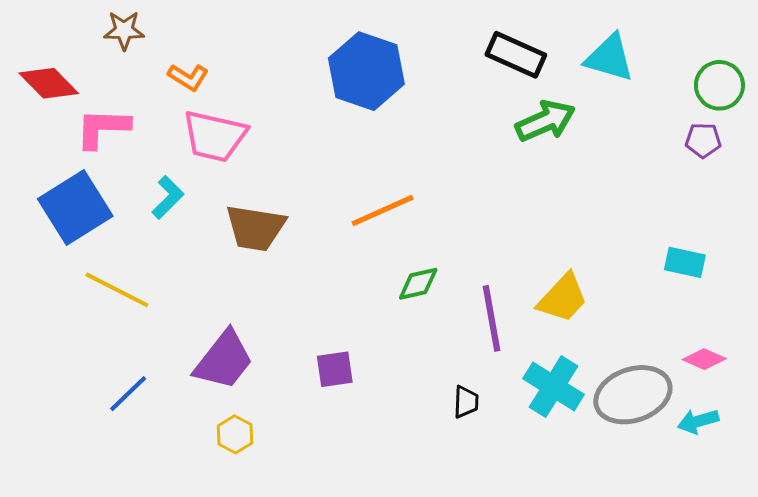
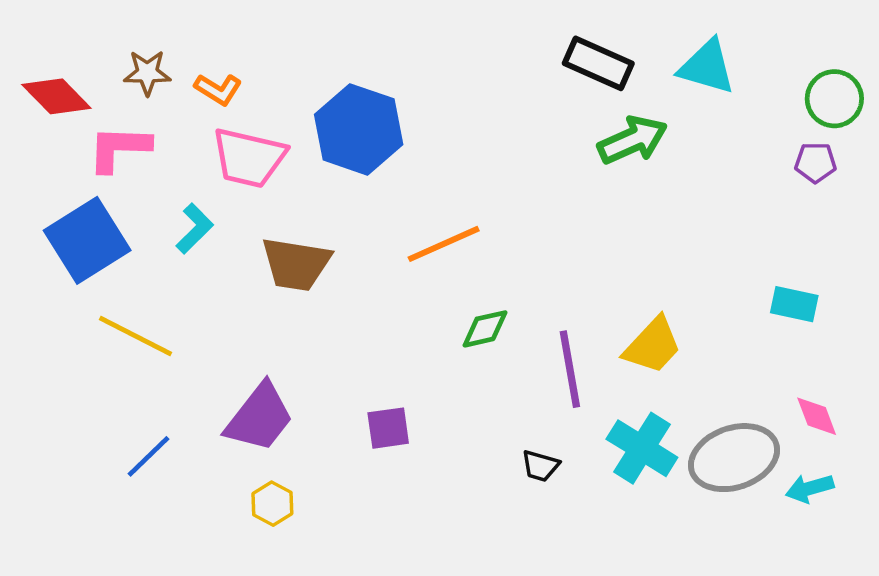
brown star: (124, 30) -> (147, 73), moved
blue hexagon: (366, 71) -> (359, 129), moved
pink diamond: (704, 359) -> (817, 416), turned 45
black trapezoid: (466, 402) -> (540, 466), turned 104

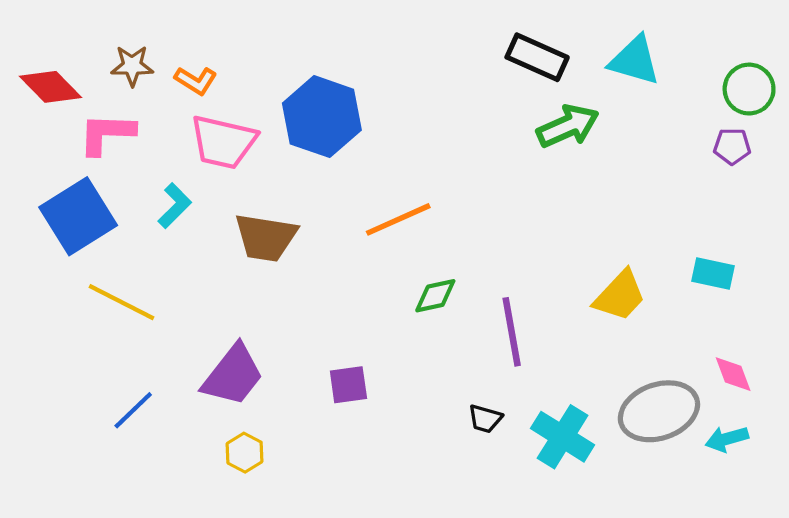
yellow trapezoid: (653, 345) -> (620, 296), moved
cyan cross: (642, 448) -> (563, 437), moved

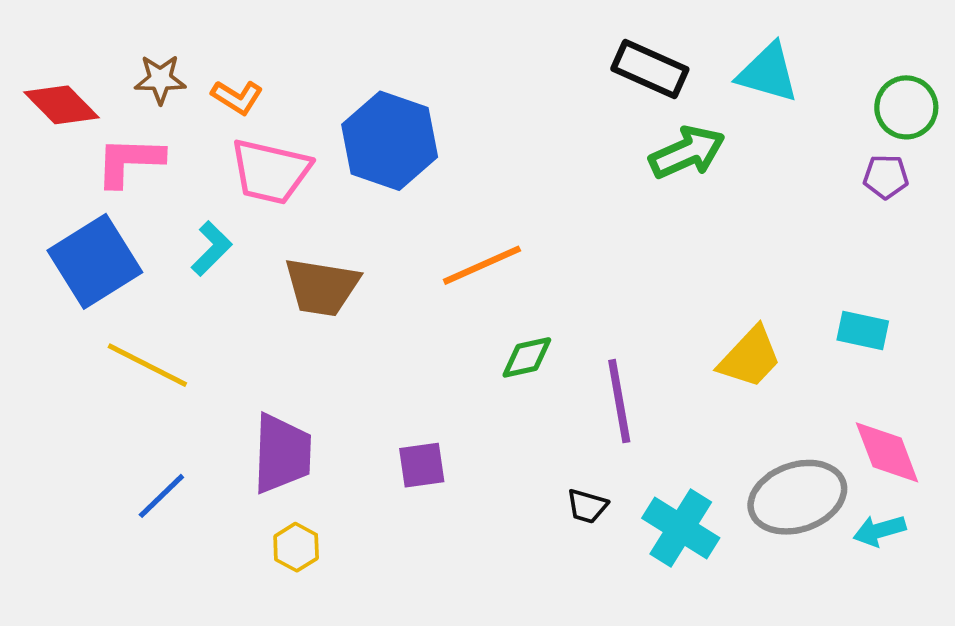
pink diamond: (733, 374) -> (887, 452), size x1.5
purple trapezoid: (233, 375) -> (282, 454), turned -36

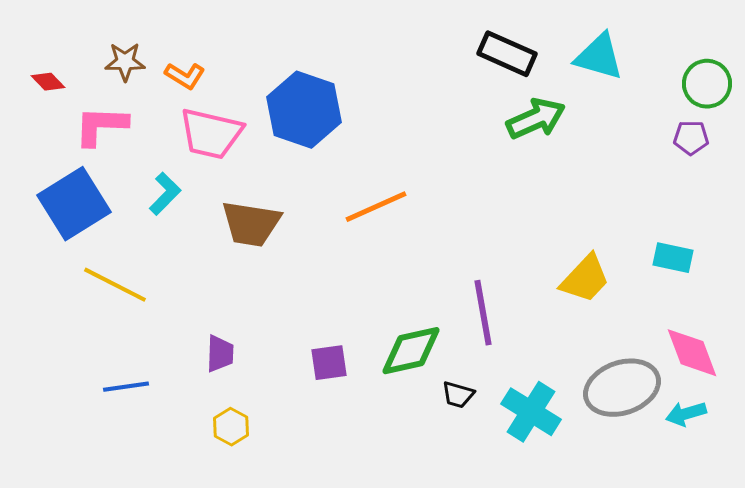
red diamond: (61, 105) -> (48, 82), size x0.6
green diamond: (527, 357) -> (411, 351), moved, size x1.5
purple trapezoid: (282, 454) -> (220, 354), size x0.6
blue line: (161, 496) -> (126, 387), turned 36

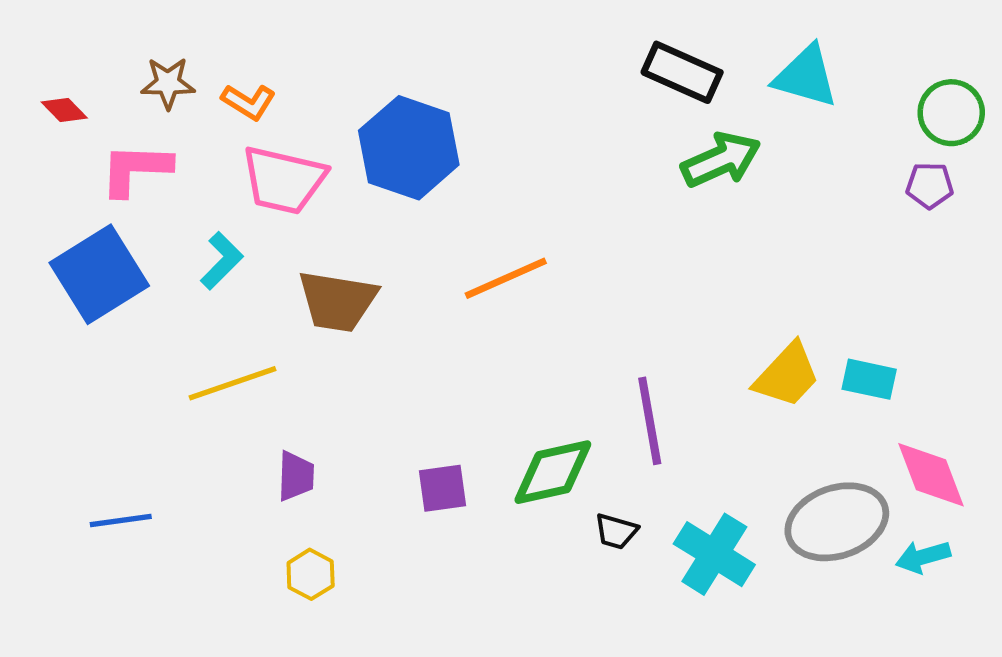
cyan rectangle: (673, 258) -> (869, 379), moved
yellow line: (115, 285) -> (232, 383), moved, turned -46
blue line: (126, 387) -> (121, 521), moved

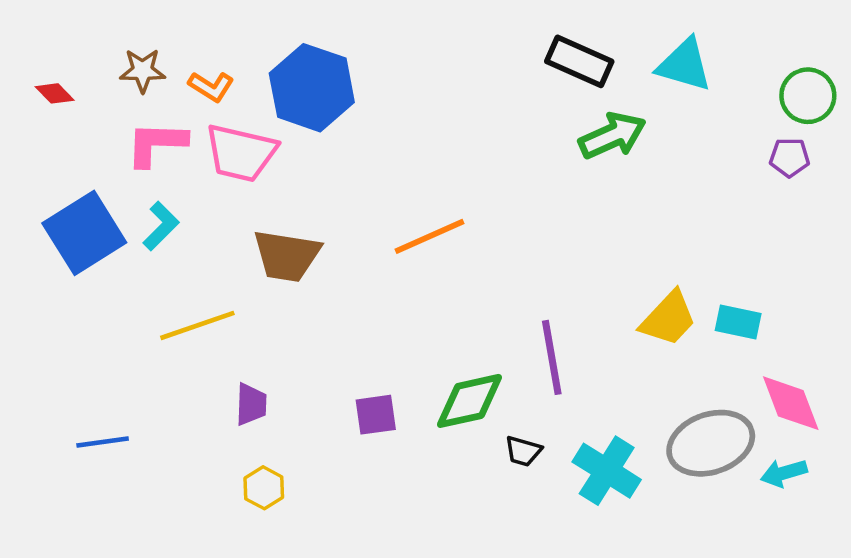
blue hexagon: (409, 148) -> (312, 88), moved
pink L-shape: (136, 169) -> (156, 144), moved
cyan L-shape: (222, 261) -> (161, 226), moved

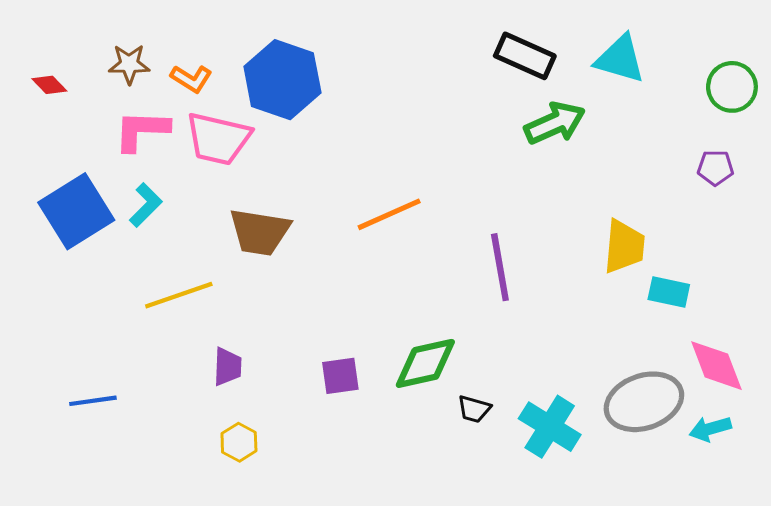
purple pentagon: (790, 157) -> (715, 168), moved
yellow trapezoid: (668, 319) -> (624, 246), moved, turned -38
purple line: (552, 357) -> (500, 267), moved

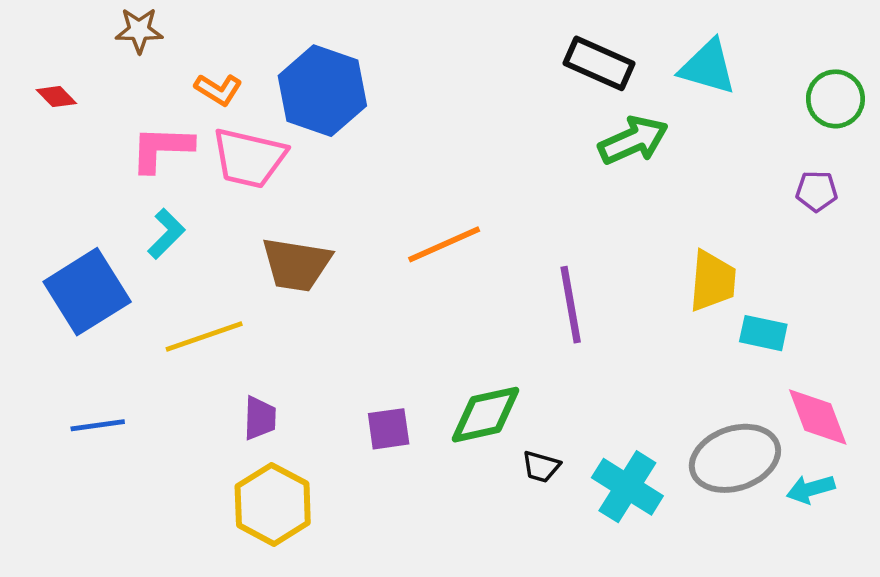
brown star: (129, 64) -> (139, 30), moved
blue square: (76, 211) -> (87, 292), moved
blue line: (93, 401) -> (98, 425), moved
yellow hexagon: (239, 442) -> (273, 504), size x1.8

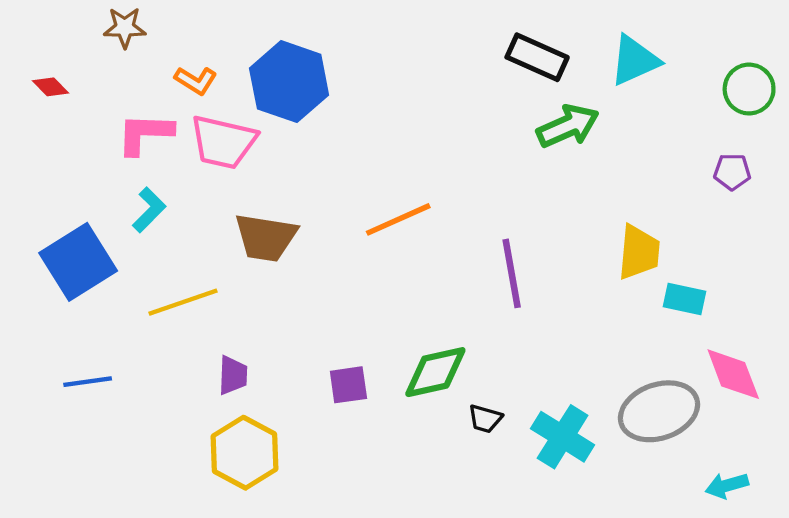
cyan triangle: (708, 67) -> (635, 60), turned -40
cyan arrow: (811, 489) -> (727, 486), moved

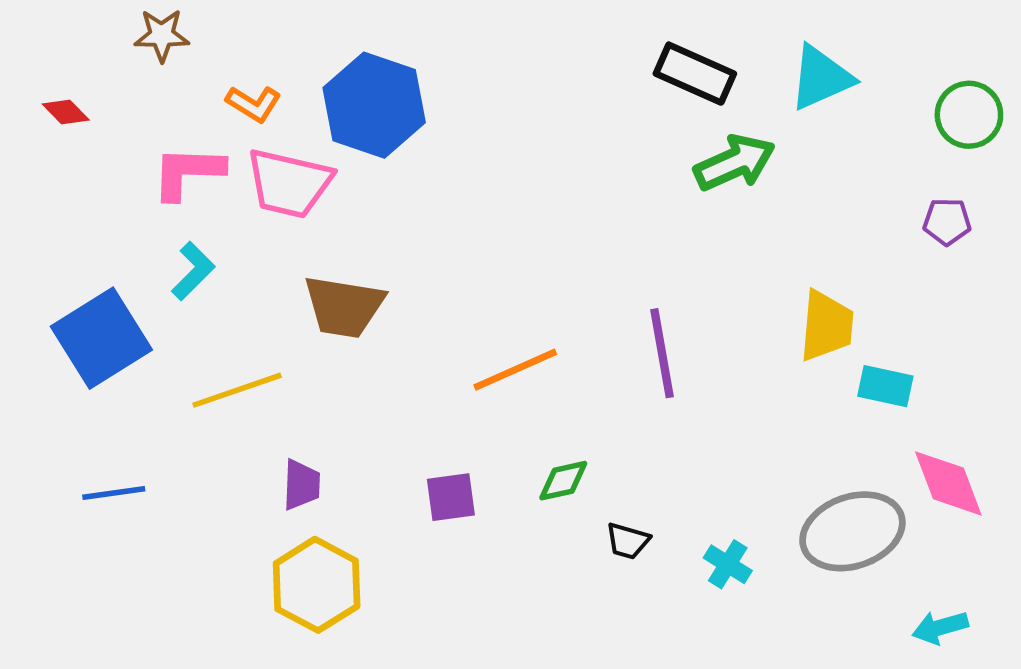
orange line: (398, 219) -> (515, 370), moved
green diamond: (435, 372) -> (563, 481), size x0.6
cyan cross: (563, 437) -> (728, 564), size x0.6

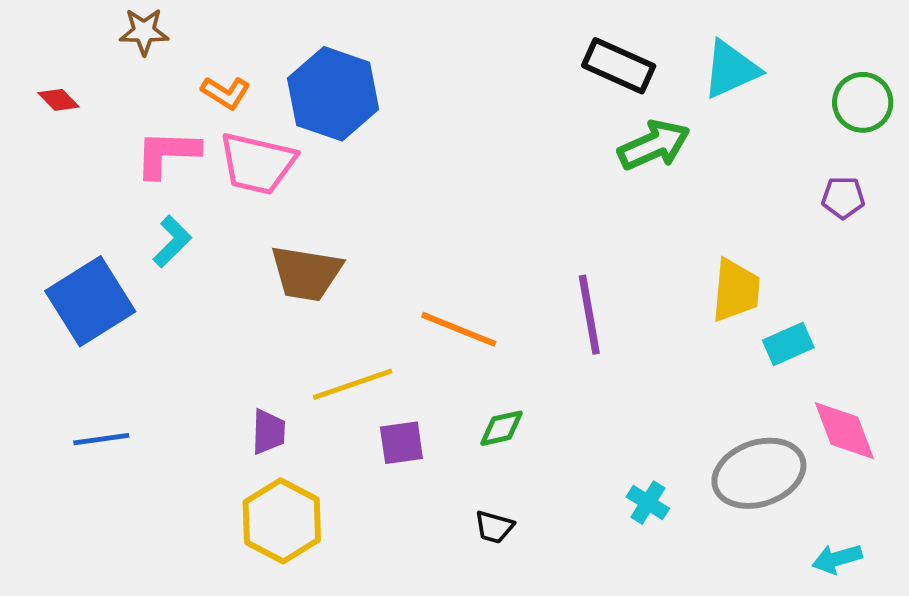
orange line: (515, 370) -> (459, 329), turned 46
cyan rectangle: (885, 386) -> (788, 344), turned -36
yellow line: (237, 390) -> (353, 384), moved
black trapezoid: (628, 541) -> (494, 527), moved

